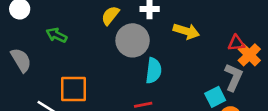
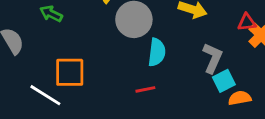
gray L-shape: (234, 77) -> (213, 58), moved

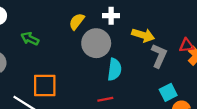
gray L-shape: (213, 58) -> (159, 56), moved

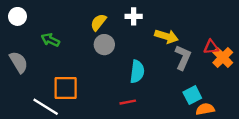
gray circle: (96, 43) -> (104, 45), moved, size x0.7

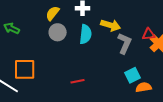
cyan semicircle: (137, 72) -> (86, 34), moved

